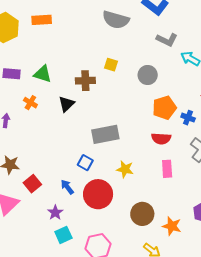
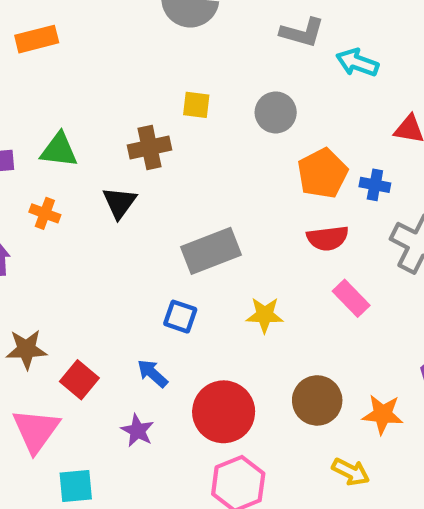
pink rectangle: (167, 169) -> (351, 298), turned -30
red circle: (98, 194) -> (224, 412), moved
cyan square: (63, 235) -> (76, 486), moved, turned 30

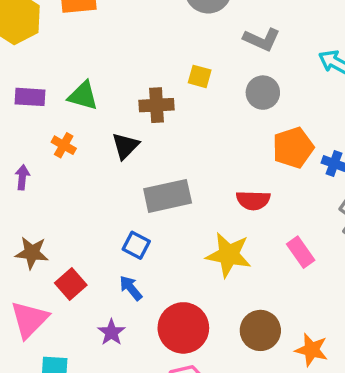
gray L-shape: (302, 32) -> (262, 39), moved
red semicircle: (328, 238) -> (253, 200), moved
gray rectangle: (211, 251) -> (168, 196), moved
yellow star: (265, 315) -> (229, 255), size x1.5
blue square: (180, 317) -> (136, 245), moved

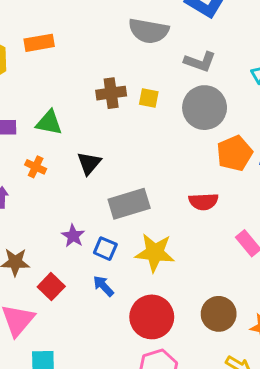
gray circle: (263, 93) -> (205, 108), size x1.5
brown cross: (157, 105) -> (111, 93), moved
yellow star: (229, 255) -> (155, 253), moved
purple star: (111, 332) -> (73, 236), moved

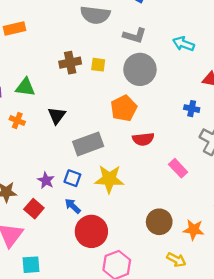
orange pentagon: (235, 153) -> (124, 108), moved
purple star: (73, 236) -> (46, 180), moved
red circle: (152, 317) -> (91, 231), moved

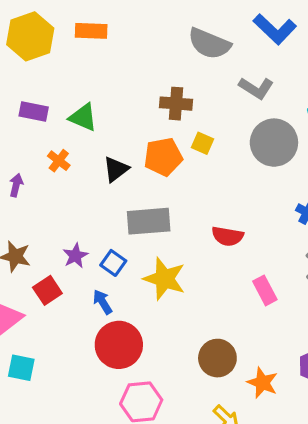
brown cross: (70, 63) -> (176, 104), moved
yellow square: (98, 65) -> (203, 143), moved
gray circle: (140, 69) -> (274, 143), moved
orange pentagon: (124, 108) -> (163, 157), moved

